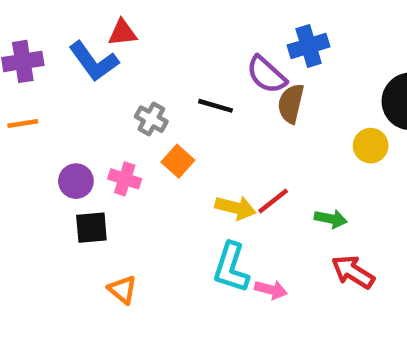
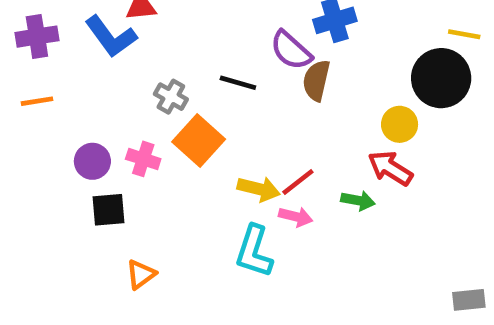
orange square: (178, 161) -> (199, 140), size x1.5
red arrow: (353, 272) -> (390, 168), moved
orange triangle: (122, 290) -> (141, 274), turned 44
pink arrow: (271, 290) -> (296, 217), moved

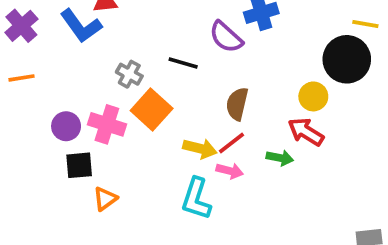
purple cross: (37, 37) -> (21, 26), turned -32
brown semicircle: (316, 80) -> (237, 104), moved
pink cross: (143, 159) -> (107, 124), size x1.4
orange triangle: (141, 274) -> (105, 199), moved

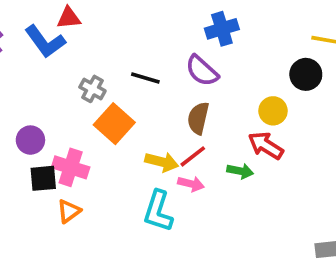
purple semicircle: (226, 37) -> (202, 71), moved
black circle: (347, 59) -> (306, 74), size x0.7
pink cross: (107, 124) -> (71, 167), moved

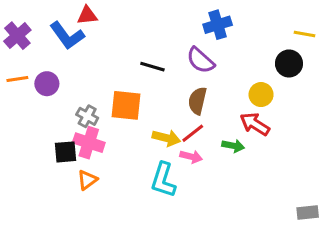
gray cross: (92, 89) -> (87, 116), moved
orange square: (114, 124) -> (126, 105), turned -36
purple circle: (30, 140) -> (47, 84), moved

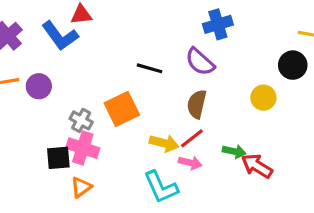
orange square: (126, 105) -> (122, 109), turned -32
red arrow: (255, 124) -> (257, 166), moved
cyan L-shape: (163, 180) -> (161, 187), turned -42

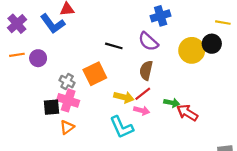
yellow circle: (263, 98) -> (192, 50), moved, size x1.5

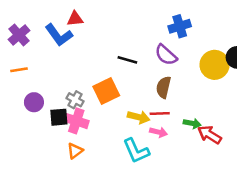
purple circle: (38, 58) -> (34, 102), moved
red line: (143, 94) -> (160, 113), turned 36
black square: (51, 107) -> (59, 117), moved

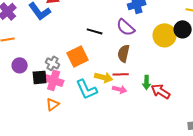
green arrow: (192, 123) -> (147, 82), turned 80
cyan L-shape: (136, 151) -> (87, 89), moved

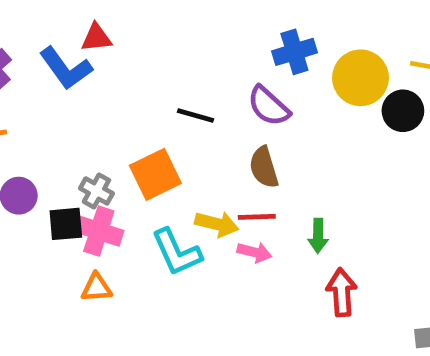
yellow circle: (165, 35) -> (360, 78), moved
brown semicircle: (124, 53) -> (264, 167), turned -30
red arrow: (161, 91) -> (342, 292), moved, turned 54
orange triangle: (53, 104) -> (96, 288), turned 32

